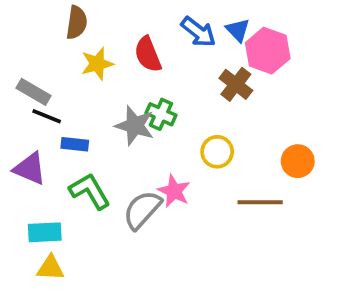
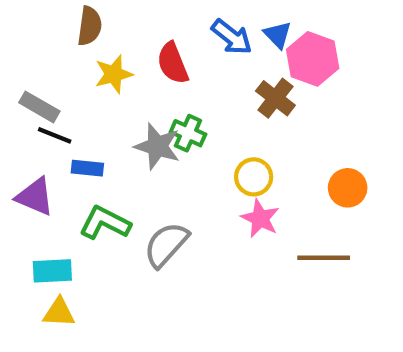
green L-shape: (90, 191) -> (105, 223), turned -33
pink star: (174, 191) -> (260, 218), moved
brown line: (260, 202) -> (324, 258), moved

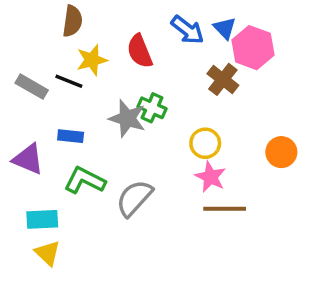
black line: (55, 135) -> (69, 81), moved
brown line: (324, 258) -> (225, 209), moved
yellow triangle: (59, 312) -> (48, 253), turned 40

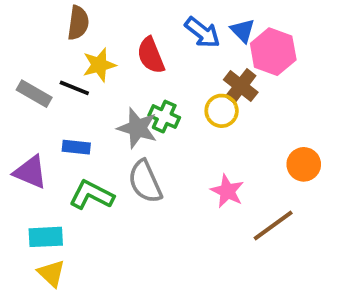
yellow circle: (205, 143) -> (222, 111), moved
gray semicircle: (134, 198) -> (145, 182), moved, turned -66
brown line: (225, 209) -> (273, 226), moved, turned -36

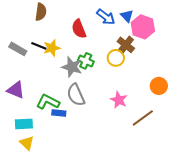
yellow star: (99, 65) -> (52, 48), moved
blue rectangle: (76, 147) -> (59, 113), moved

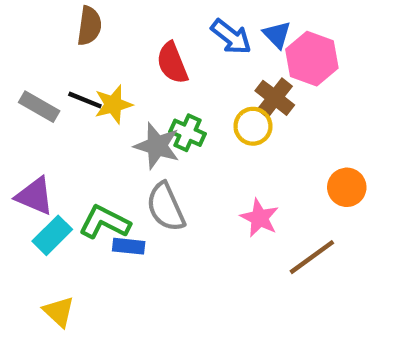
cyan rectangle: (24, 124) -> (52, 235), moved, turned -42

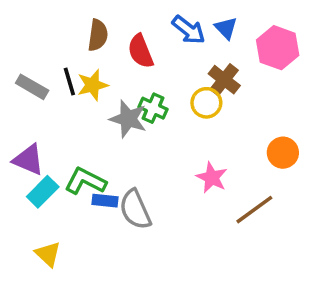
brown semicircle: (89, 26) -> (98, 35), moved
pink hexagon: (312, 59) -> (278, 48), moved
black line: (85, 100) -> (69, 81), turned 52
gray semicircle: (166, 207) -> (135, 210), moved

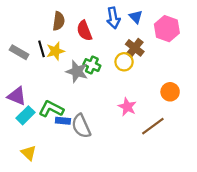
blue arrow: (189, 30) -> (113, 18), turned 42

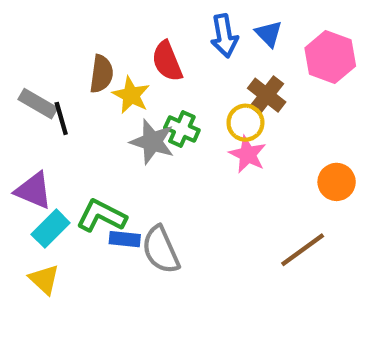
brown semicircle: (59, 21) -> (101, 74), moved
black line: (42, 49) -> (61, 118), moved
yellow star: (55, 51) -> (131, 95), moved, turned -30
pink star: (127, 107) -> (248, 154), moved
yellow triangle: (29, 153) -> (44, 279), moved

